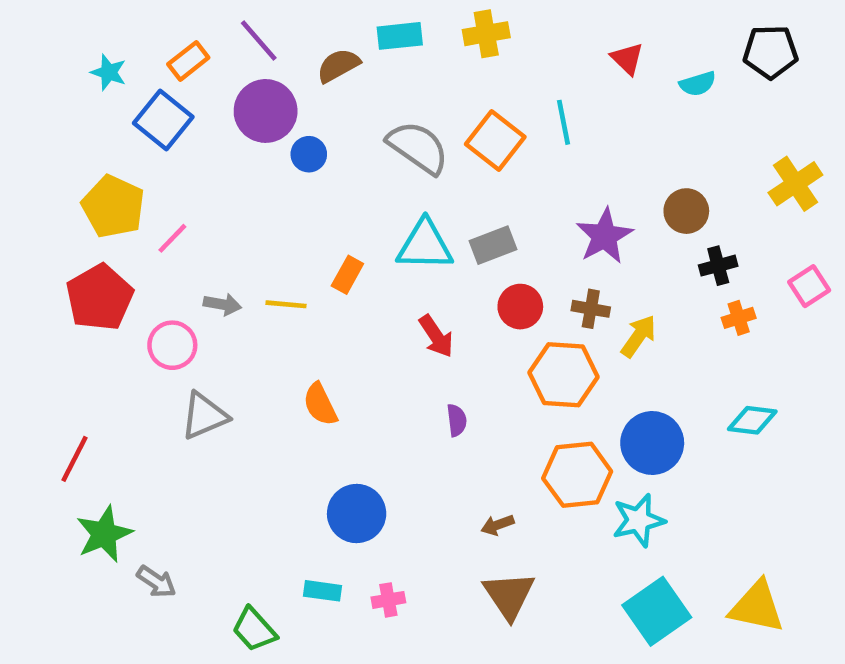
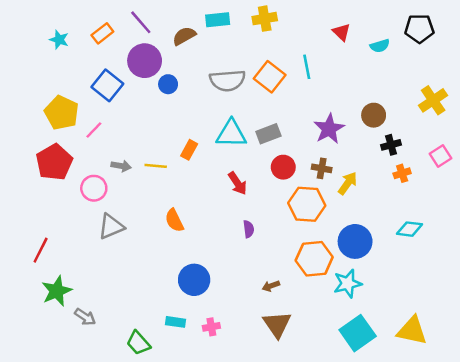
blue square: (163, 120) -> (107, 85), moved
gray semicircle: (418, 147) -> (228, 80), turned 140

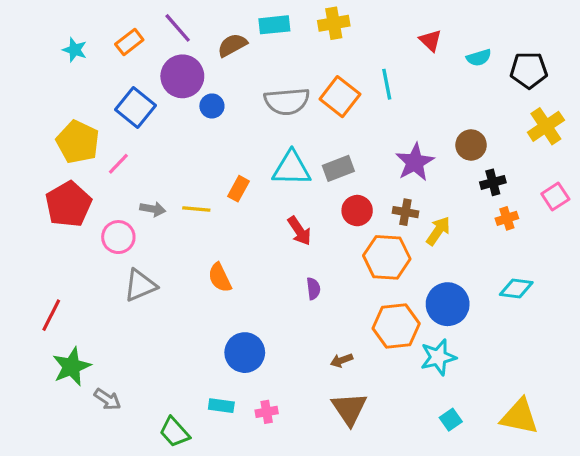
black pentagon: (419, 28) -> (529, 70), moved
cyan square: (358, 333) -> (451, 420), size x0.5

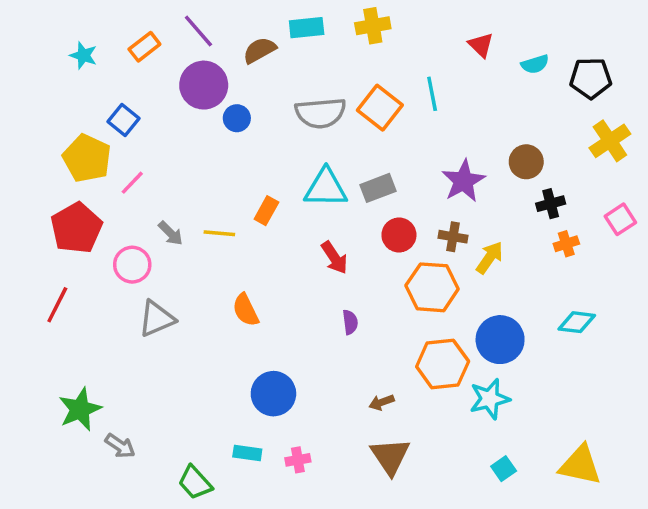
blue square: (136, 108) -> (124, 120), moved, size x0.7
gray arrow: (153, 209) -> (171, 233), turned 35
red line: (51, 315) -> (57, 305), moved

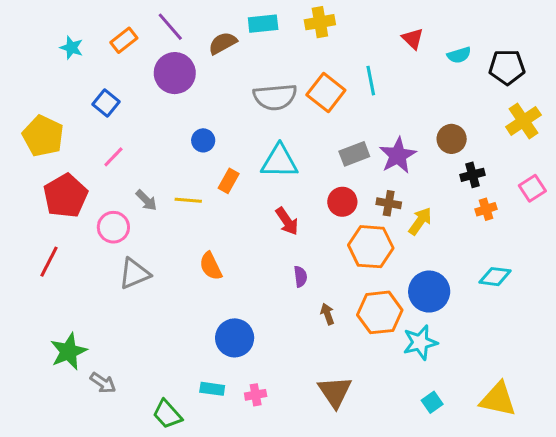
blue circle: (237, 118) -> (203, 140), moved
yellow pentagon: (87, 158) -> (43, 136), moved
gray rectangle: (378, 188) -> (354, 154), moved
brown arrow: (382, 402) -> (327, 314), moved, turned 90

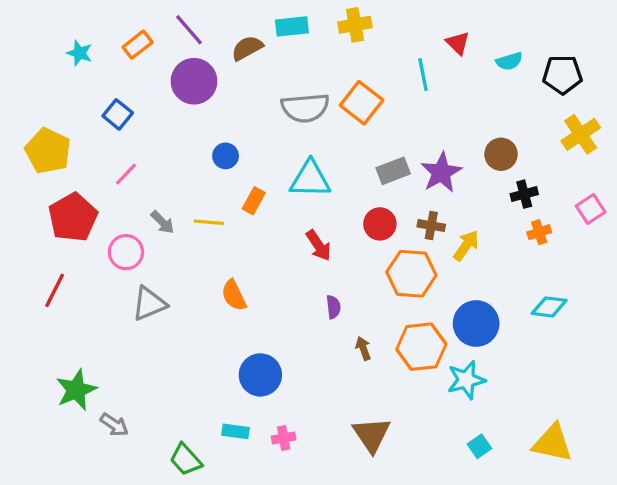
cyan line: (371, 81) -> (423, 75), moved

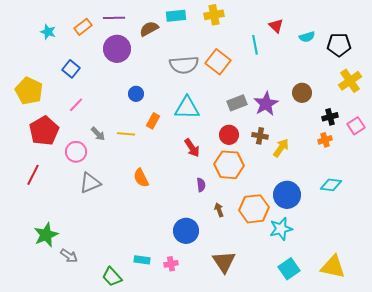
purple line: (189, 30) -> (114, 18), turned -50
black cross: (524, 194) -> (330, 117), moved
orange hexagon: (411, 274) -> (229, 165), moved
blue circle: (260, 375) -> (186, 231), moved
cyan square: (479, 446) -> (289, 269), size x1.5

